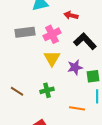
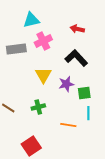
red arrow: (71, 15) -> (77, 29), moved
pink cross: (52, 34) -> (43, 41), moved

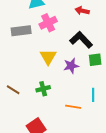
green square: (84, 93) -> (95, 60), moved

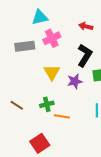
black L-shape: (81, 40) -> (85, 55), turned 75
orange line: (73, 107) -> (62, 116), moved

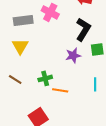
pink cross: (52, 38) -> (50, 12), turned -36
yellow triangle: (52, 72) -> (20, 46), moved

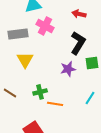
yellow triangle: (20, 46) -> (25, 60), moved
cyan line: (95, 84) -> (90, 98), turned 32

